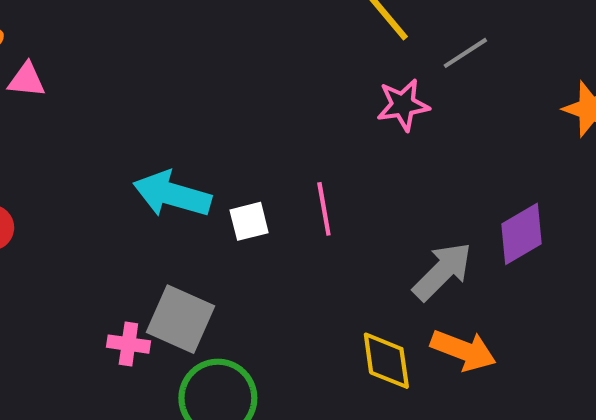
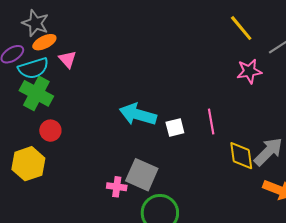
pink triangle: (27, 80) -> (68, 59), turned 42
yellow diamond: (386, 361) -> (241, 156), moved

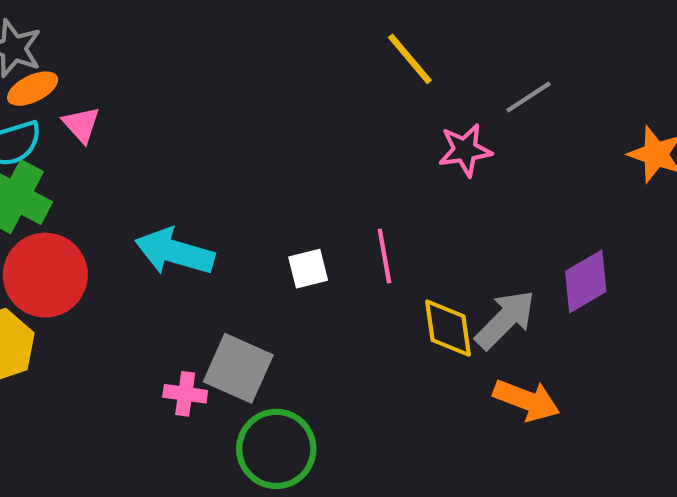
yellow line: (241, 28) -> (410, 59), moved
cyan arrow: (138, 114) -> (175, 252), moved
red circle: (50, 131) -> (45, 275), size x1.8

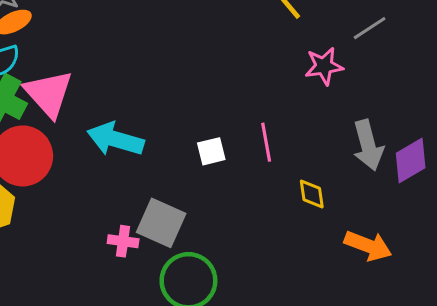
pink triangle: (81, 125) -> (48, 94), moved, size x1.8
gray arrow: (505, 320) -> (368, 145), moved, turned 120
yellow diamond: (448, 328) -> (312, 194), size x0.7

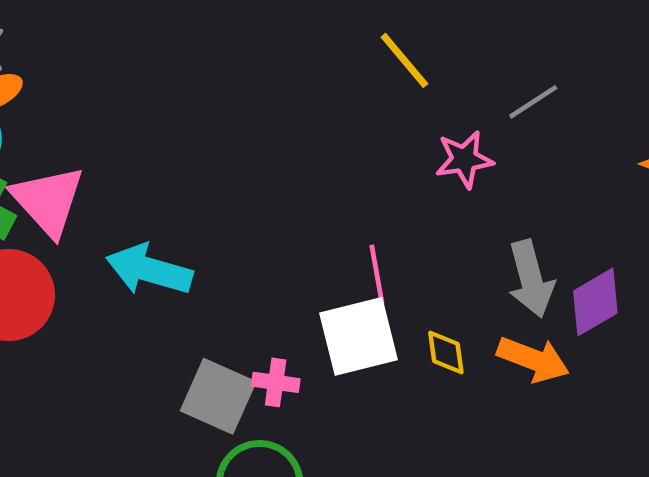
white square: (211, 151) -> (358, 336), moved, size x1.8
pink cross: (123, 241) -> (276, 382), moved
orange arrow: (368, 246) -> (533, 359), moved

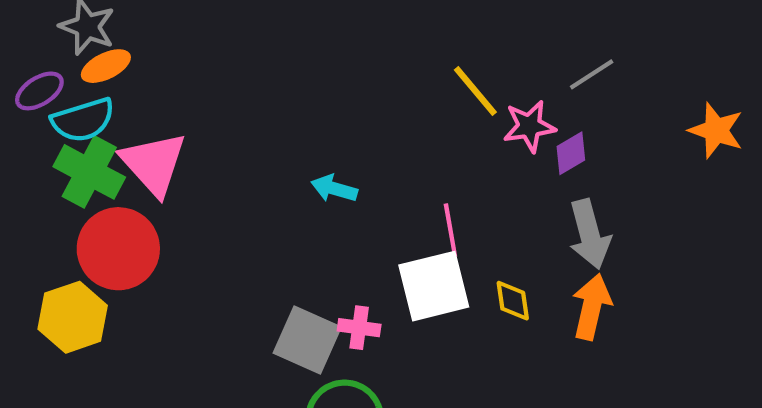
yellow line: (404, 60) -> (475, 91), moved
cyan arrow: (149, 270) -> (334, 189), moved, size x0.6
purple diamond: (595, 302) -> (571, 153), moved, size x0.7
orange arrow: (533, 359) -> (592, 307), turned -98

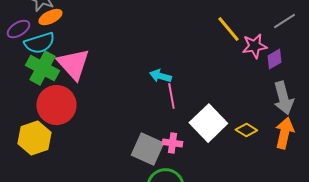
pink line: (450, 230) -> (171, 96), moved
white square: (434, 286) -> (208, 123), turned -30
yellow diamond: (513, 301) -> (246, 130), turned -50

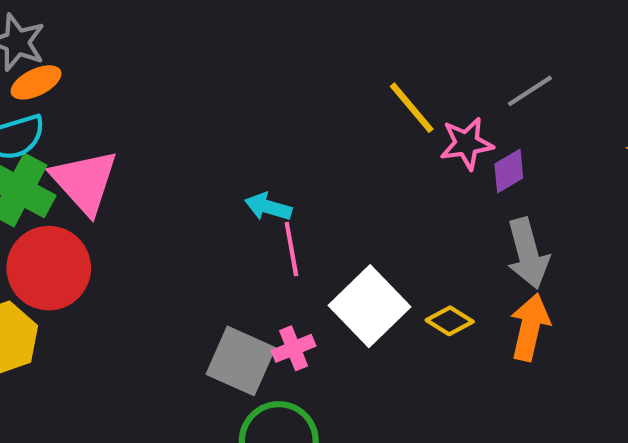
pink cross: (172, 143) -> (294, 348), turned -30

